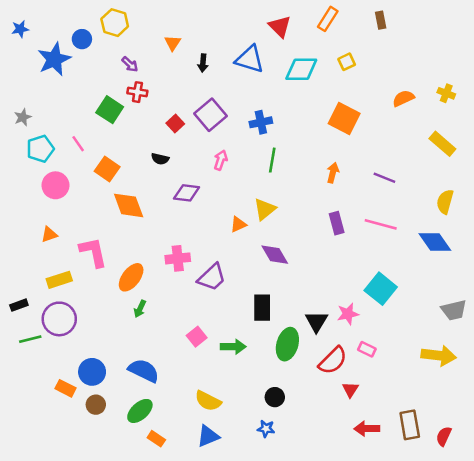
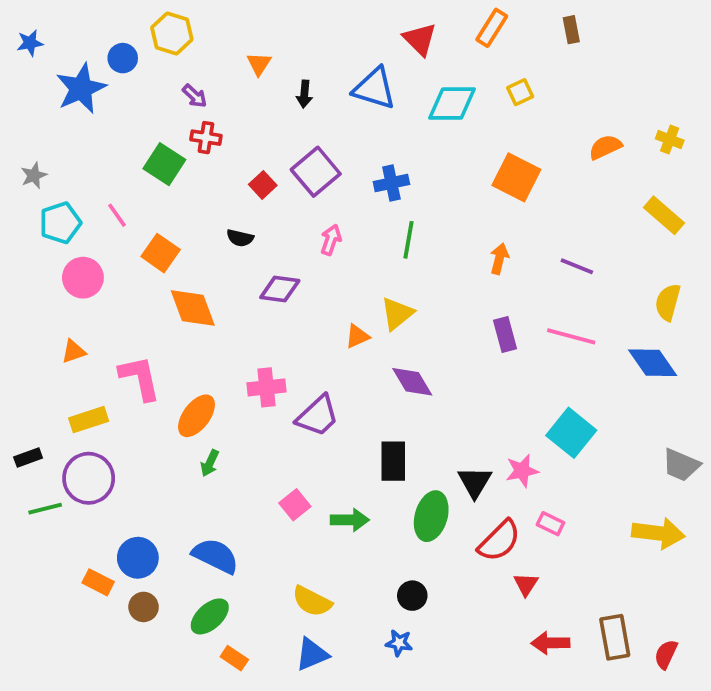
gray trapezoid: (454, 310) -> (681, 465), turned 36

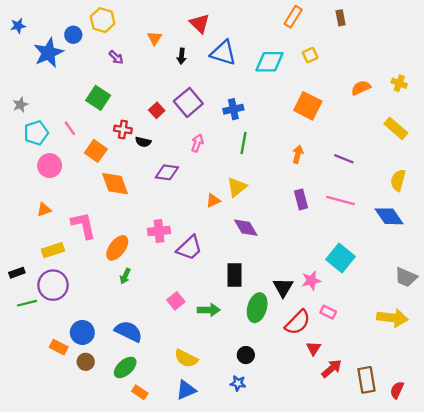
red triangle: (420, 39) -> (200, 23), moved
red cross: (206, 138) -> (123, 129), moved
red arrow: (550, 643) -> (332, 369), moved, turned 140

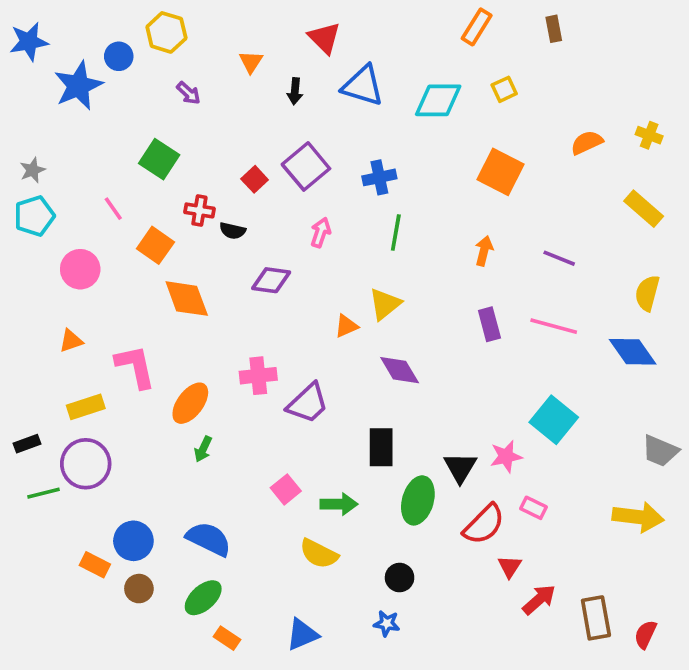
blue star: (18, 26) -> (29, 42), size x1.5
cyan pentagon: (36, 133) -> (34, 216), moved
yellow semicircle: (186, 358) -> (319, 554), moved

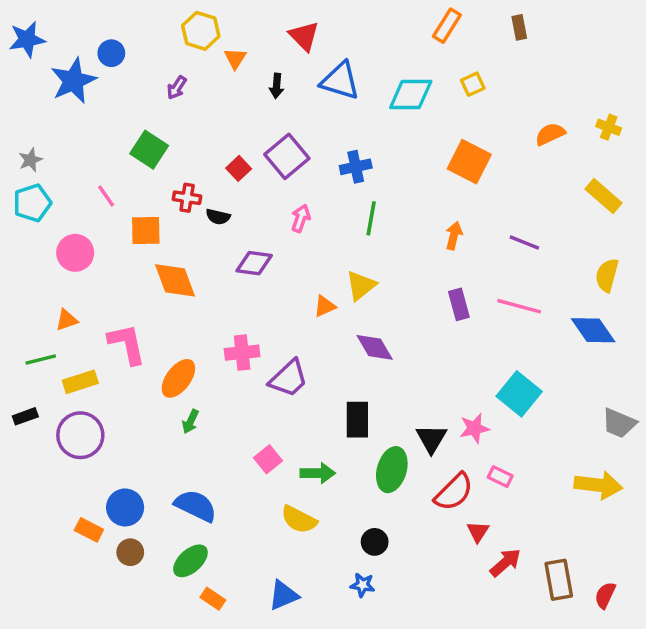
yellow hexagon: (166, 32) -> (201, 31), moved
purple arrow: (188, 93) -> (177, 88), turned 80
orange square: (155, 245) -> (146, 230), turned -36
green line: (43, 493) -> (41, 359), moved

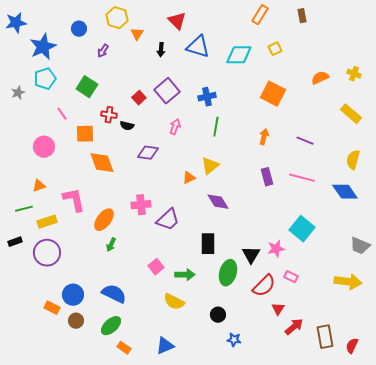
blue circle: (111, 53) -> (79, 29), moved
cyan pentagon: (32, 203) -> (45, 79), moved
blue star: (363, 585) -> (234, 340), moved

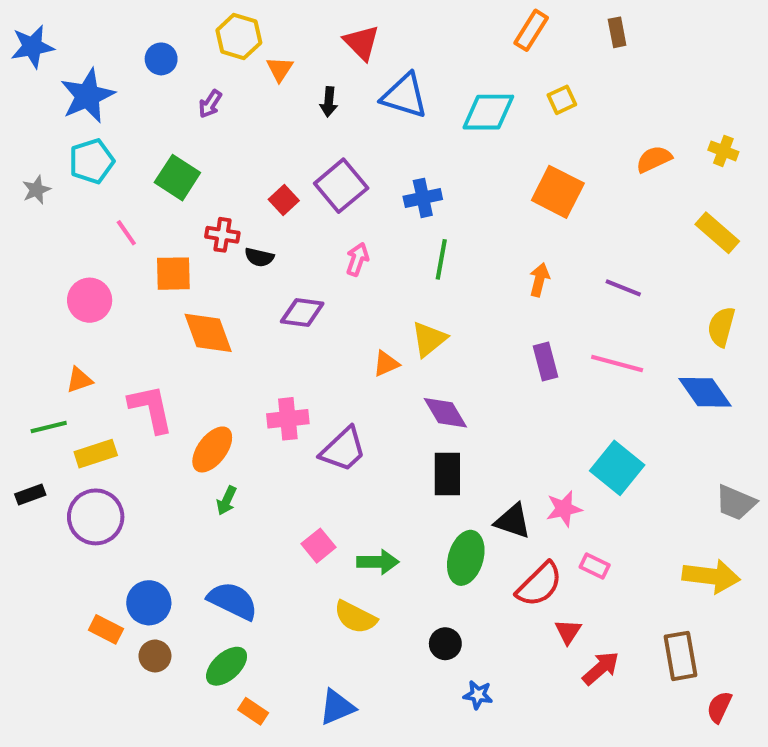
black rectangle: (208, 244) -> (447, 474), moved
black triangle: (251, 255) -> (513, 521), turned -42
brown rectangle: (325, 337) -> (680, 656), moved

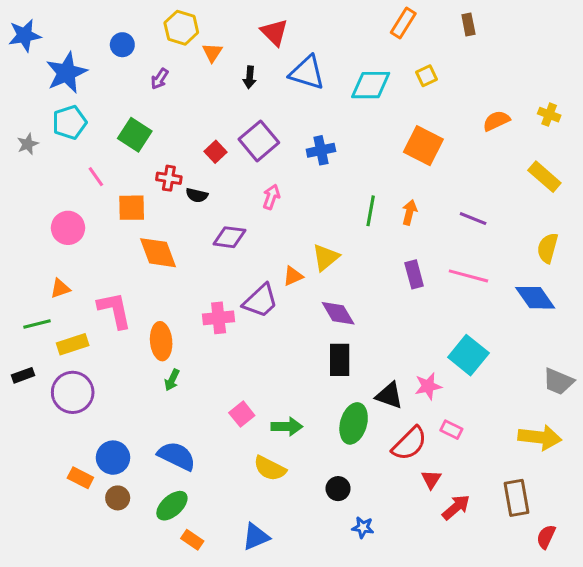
green line: (441, 259) -> (371, 211), moved
orange ellipse: (212, 449) -> (161, 341), turned -42
purple trapezoid: (343, 449) -> (260, 301), moved

